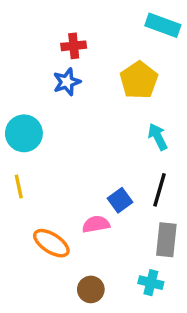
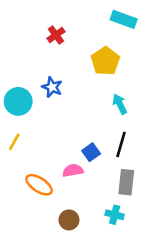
red cross: (74, 46) -> (56, 35), turned -30
blue star: (67, 82) -> (52, 87), moved, turned -30
yellow line: (19, 187) -> (14, 142), turned 42

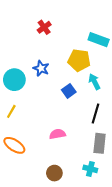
cyan rectangle: (124, 19) -> (99, 40), moved
yellow pentagon: (105, 61) -> (79, 60), moved, turned -30
blue square: (91, 152) -> (69, 91), moved
orange ellipse: (39, 185) -> (14, 145), moved

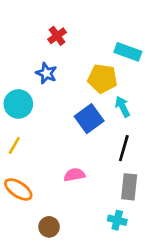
blue star: (41, 68) -> (46, 73), moved
blue square: (69, 91) -> (89, 119), size x1.5
brown circle: (54, 173) -> (49, 227), moved

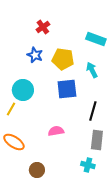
yellow pentagon: (102, 79) -> (63, 59), moved
cyan circle: (18, 104) -> (23, 90), moved
cyan arrow: (123, 107) -> (92, 70), moved
blue square: (89, 119) -> (67, 89), turned 30

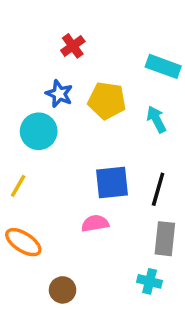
blue square: (67, 89) -> (112, 182), moved
cyan circle: (23, 90) -> (39, 131), moved

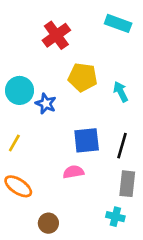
red cross: (73, 46) -> (56, 35), size x1.5
cyan rectangle: (163, 66) -> (118, 23), moved
blue star: (59, 94) -> (46, 104), moved
cyan circle: (39, 131) -> (20, 90), moved

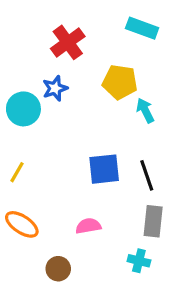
yellow pentagon: (83, 77) -> (120, 82), moved
blue star: (46, 104) -> (55, 88), moved, turned 30
black line: (122, 146) -> (147, 175), turned -35
pink semicircle: (73, 172) -> (88, 226), moved

